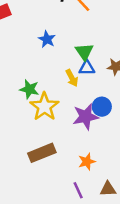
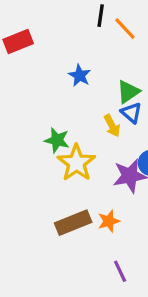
green triangle: (84, 52) -> (128, 92), turned 30
blue triangle: (87, 68) -> (131, 113), turned 42
orange star: (87, 162) -> (109, 221), moved

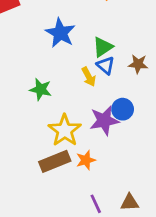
blue star: (80, 75) -> (60, 33), size x1.5
yellow star: (76, 163) -> (65, 130), moved

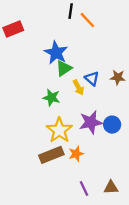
green triangle: (103, 47) -> (64, 68), moved
green star: (41, 89) -> (51, 98), moved
blue circle: (123, 109) -> (112, 125), moved

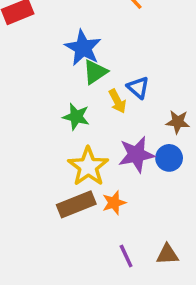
brown star: (118, 77) -> (178, 122), moved

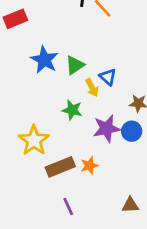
blue star: (83, 48) -> (44, 60), moved
green star: (76, 117) -> (72, 110), moved
yellow star: (88, 167) -> (34, 140), moved
purple line: (126, 256) -> (68, 206), moved

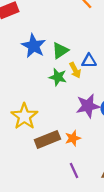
blue triangle: (108, 77) -> (89, 61), turned -42
green star: (72, 110) -> (58, 77), moved
purple line: (68, 206) -> (74, 171), moved

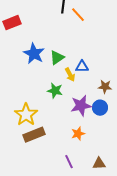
green star: (58, 77) -> (55, 91), moved
orange star: (73, 138) -> (78, 134), moved
brown rectangle: (47, 139) -> (34, 135), moved

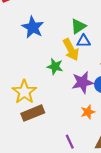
green triangle: (57, 58) -> (78, 26), moved
yellow arrow: (70, 75) -> (71, 50), size x1.5
orange star: (78, 134) -> (88, 112), moved

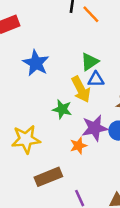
yellow star: (24, 92) -> (26, 139), turned 30
orange star: (88, 112) -> (78, 146), moved
brown rectangle: (33, 113) -> (48, 177), moved

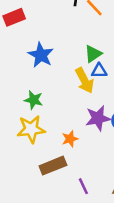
green star: (62, 109) -> (34, 100), moved
orange star: (78, 146) -> (70, 139), moved

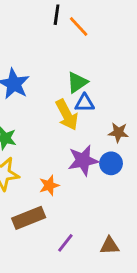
purple line: (83, 186) -> (65, 243), turned 63

